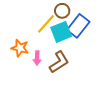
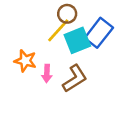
brown circle: (62, 11) -> (67, 14), moved

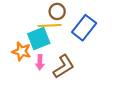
yellow line: (58, 30) -> (50, 26), turned 45
cyan square: (77, 40) -> (39, 38), moved

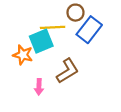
brown circle: (57, 11) -> (75, 13), moved
pink arrow: (40, 62) -> (39, 87), moved

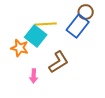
brown circle: (75, 13) -> (86, 12), moved
cyan square: (41, 41) -> (36, 36), turned -30

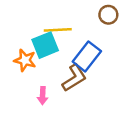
blue rectangle: (78, 26) -> (87, 56), moved
cyan square: (36, 36) -> (45, 45), turned 30

